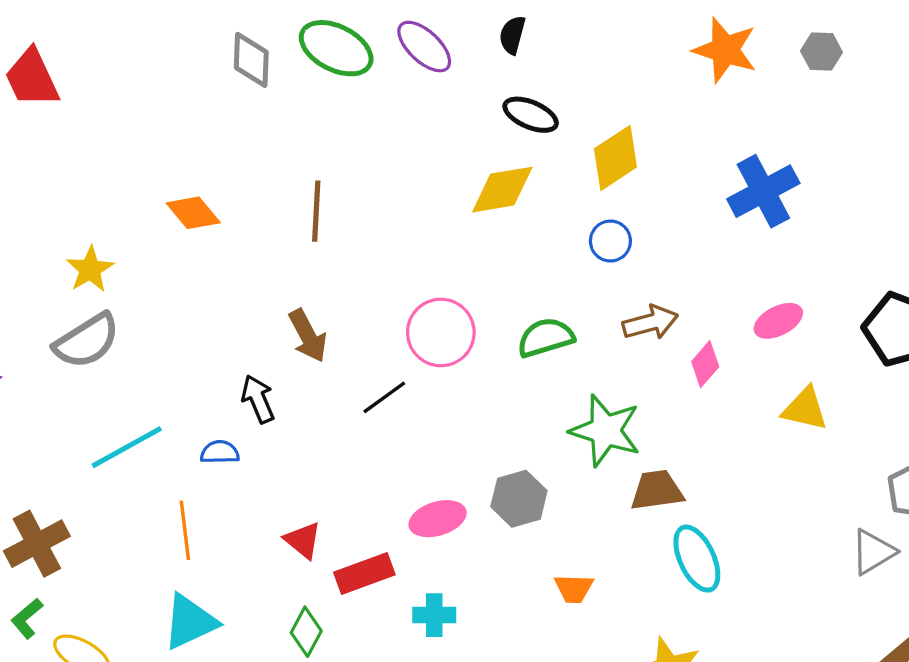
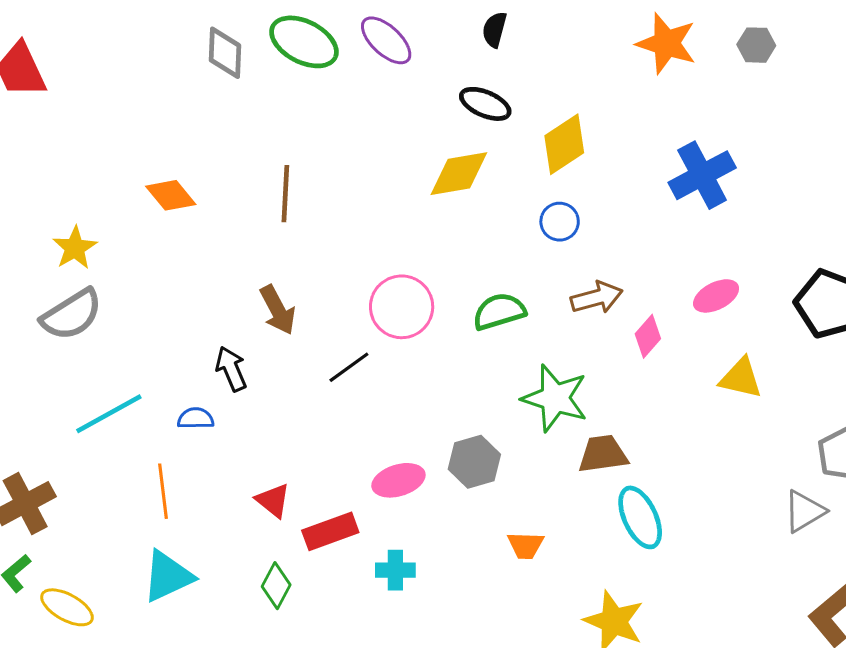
black semicircle: (512, 35) -> (495, 30), moved

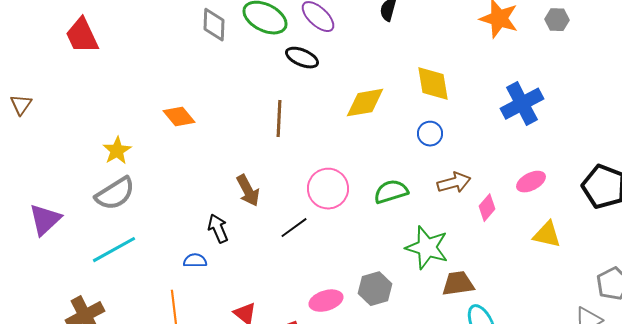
black ellipse: (485, 104) -> (302, 58), moved
yellow diamond: (564, 144) -> (433, 84), turned -66
brown line: (285, 194) -> (279, 119), moved
cyan line: (109, 414) -> (114, 250), moved

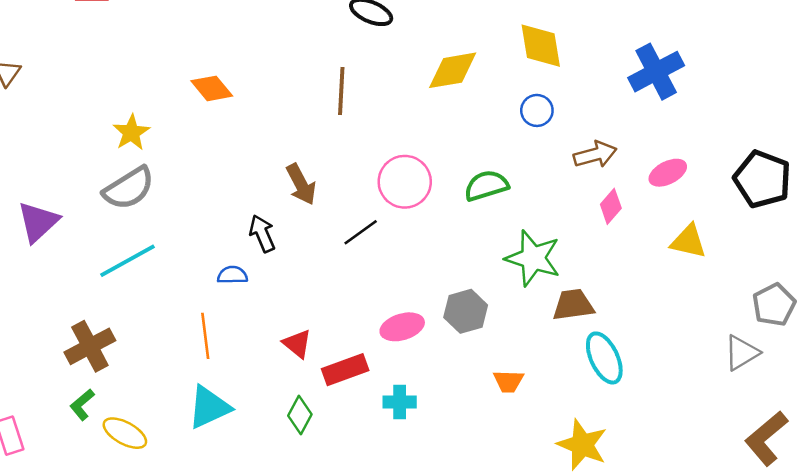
brown arrow: (454, 183) -> (595, 155), moved

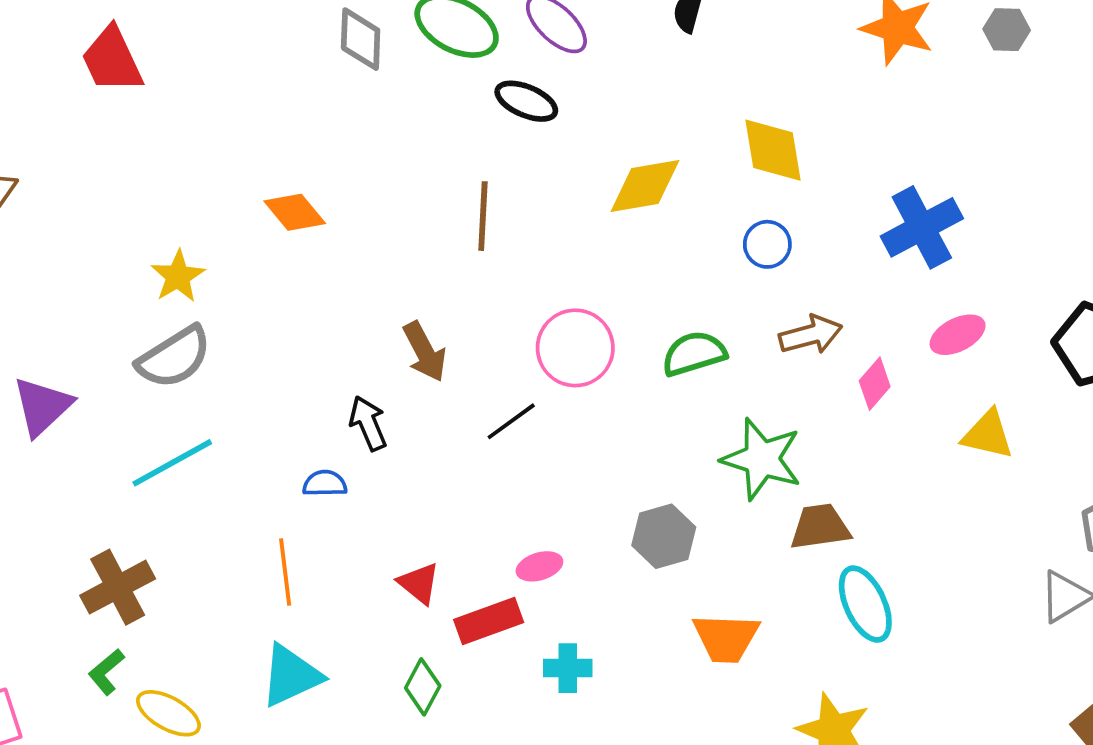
blue cross: (656, 72) -> (922, 227), moved
brown arrow: (595, 155) -> (811, 335), moved
pink ellipse: (402, 327) -> (539, 566), moved, size x0.7
orange trapezoid: (508, 381) -> (726, 638), size x1.5

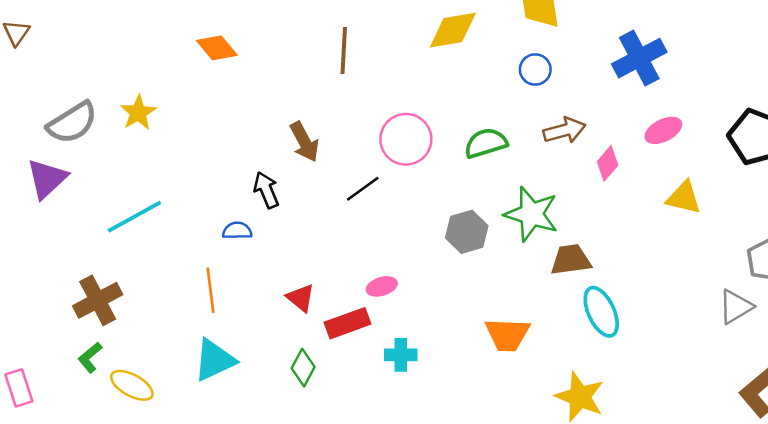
yellow star: (178, 276) -> (138, 113), moved
gray semicircle: (174, 357) -> (72, 123), moved
gray hexagon: (664, 536) -> (467, 232), moved

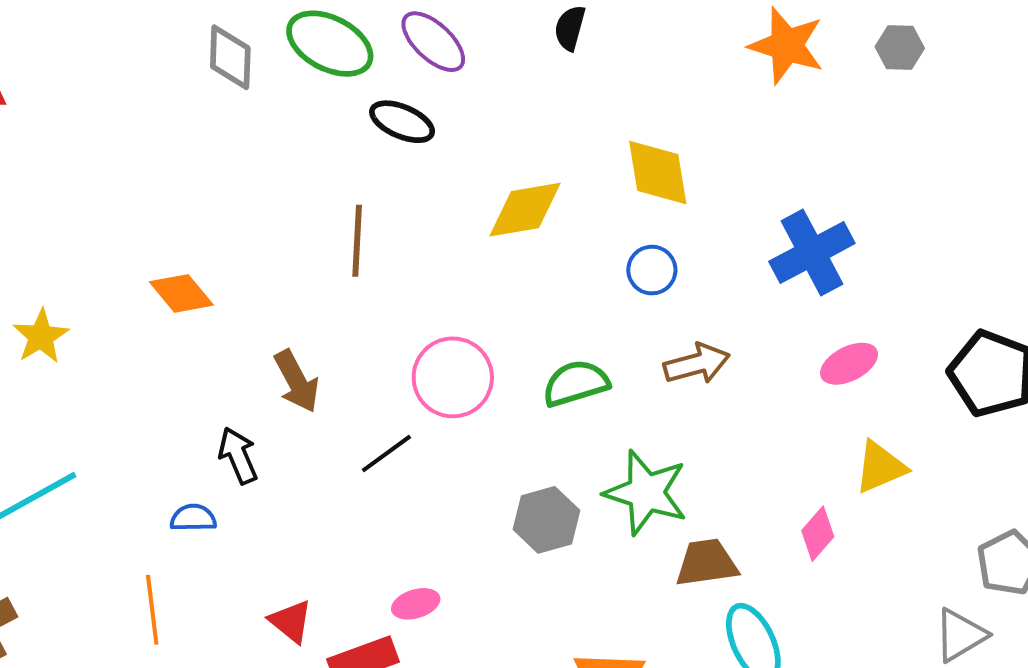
orange diamond: (217, 48) -> (181, 293), moved
pink diamond: (608, 163) -> (818, 534), moved
yellow triangle: (684, 198) -> (880, 467), turned -36

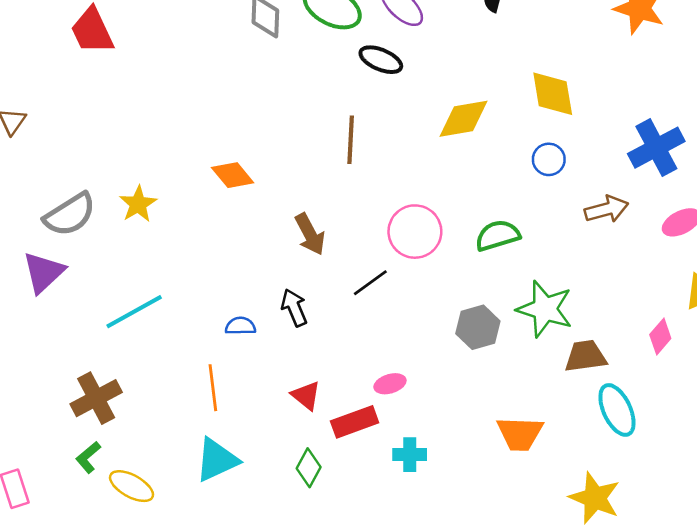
brown arrow: (697, 364) -> (606, 209), moved
black arrow: (238, 455) -> (294, 308), moved

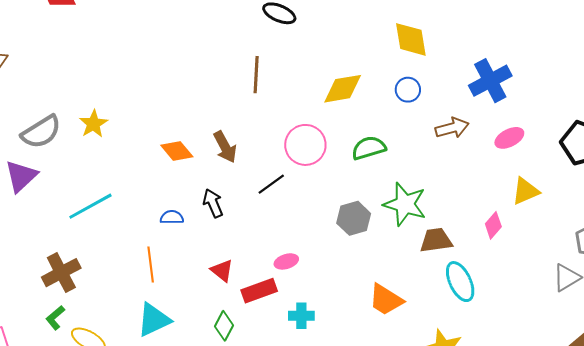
yellow diamond: (463, 119) -> (343, 89), moved
orange diamond: (233, 175) -> (177, 151), moved
orange trapezoid: (520, 434) -> (386, 300), turned 30

